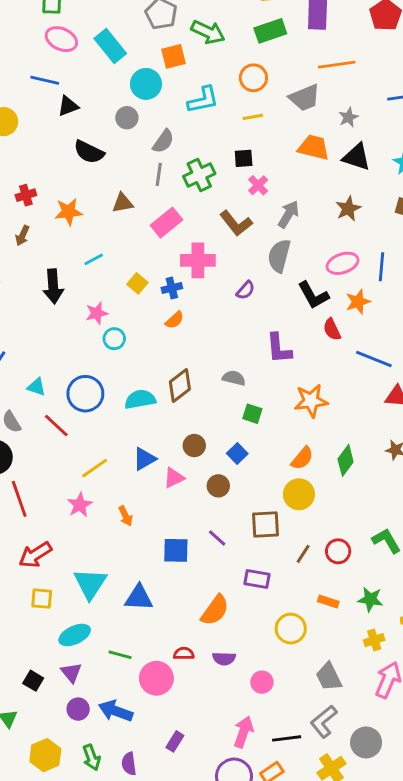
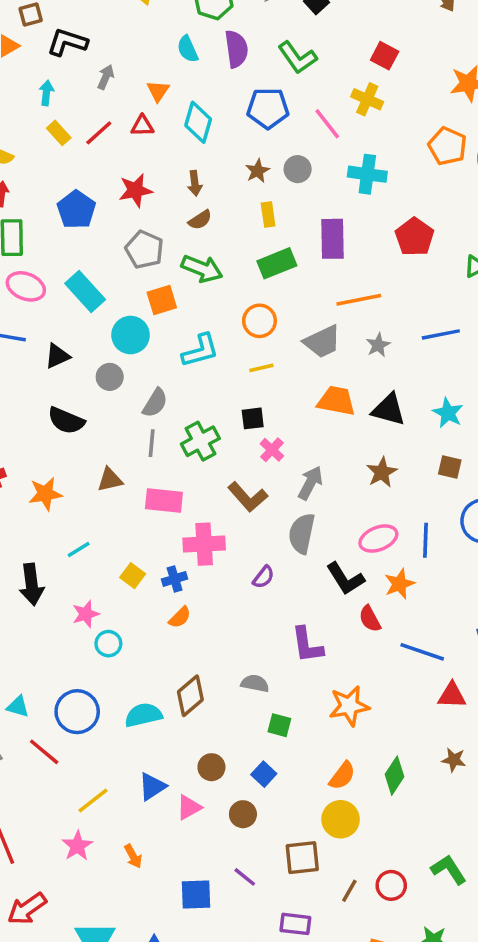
black triangle: (68, 106) -> (57, 356), moved
gray star: (348, 117) -> (378, 345), moved
pink rectangle: (166, 223) -> (164, 501), turned 48

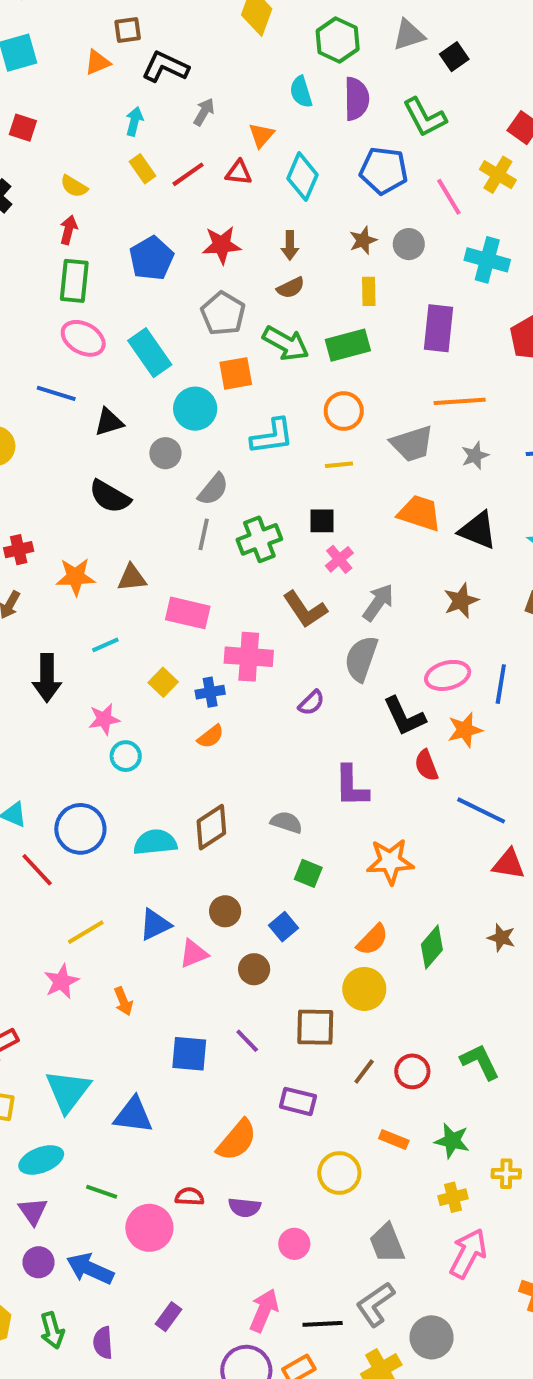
green rectangle: (277, 263) -> (348, 345), moved
brown triangle: (110, 480) -> (132, 578), moved
pink rectangle: (164, 501) -> (188, 613), moved

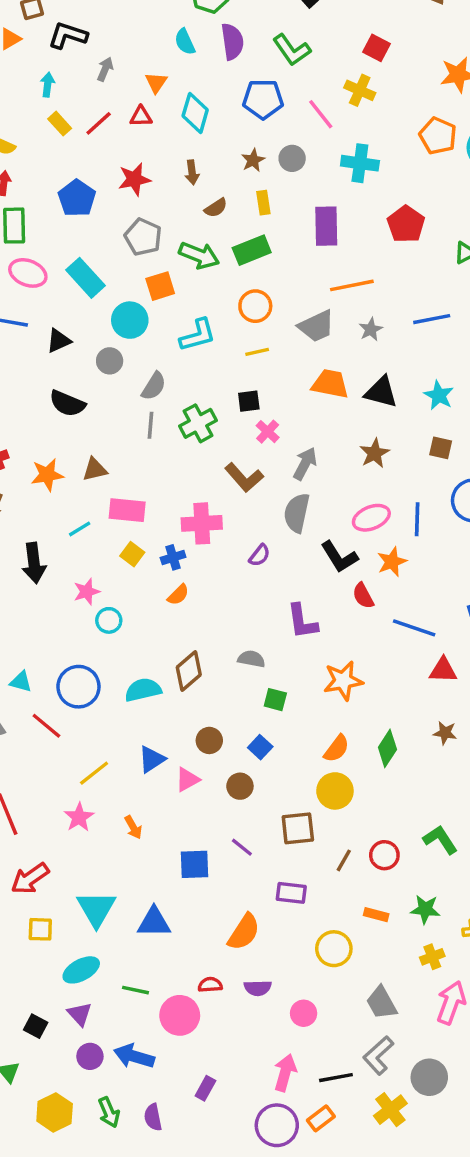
brown semicircle: (291, 288) -> (216, 208), moved
pink rectangle: (188, 613) -> (127, 510), moved

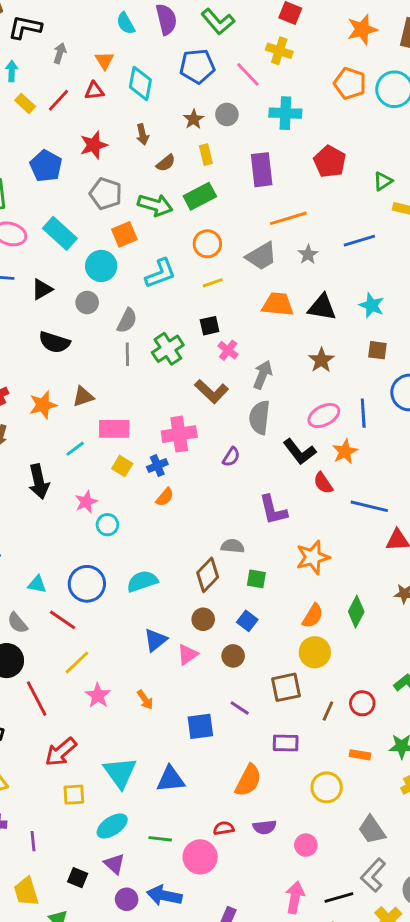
brown diamond: (189, 671) -> (208, 575), moved
yellow line: (94, 773) -> (77, 662), moved

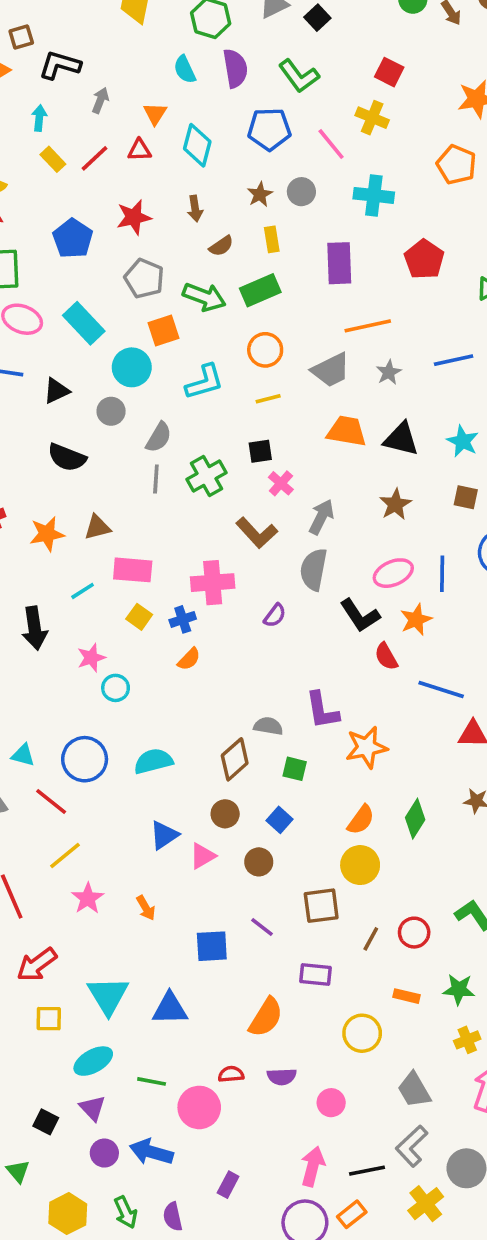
purple L-shape: (273, 510) -> (322, 710), moved

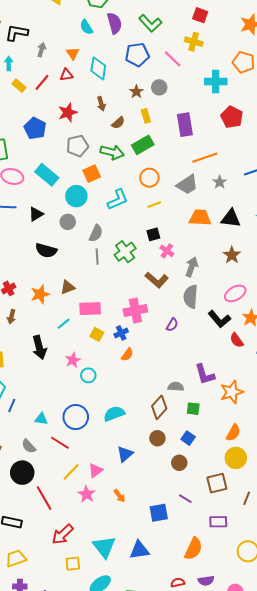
cyan cross: (374, 195) -> (216, 81), moved
gray pentagon: (144, 278) -> (77, 146), turned -30
pink triangle: (203, 856) -> (96, 470), moved

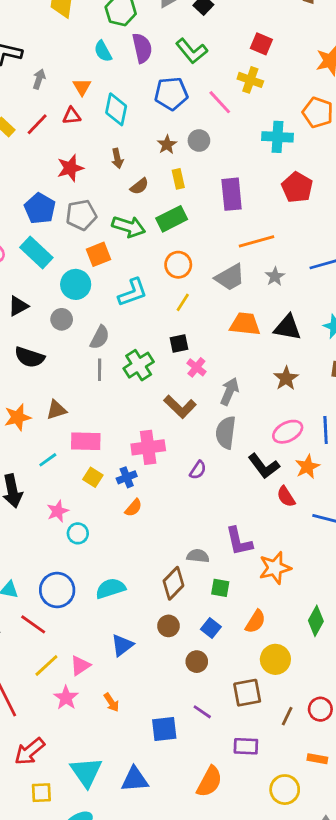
blue pentagon: (35, 128) -> (40, 209), moved
yellow line: (154, 205) -> (183, 302), turned -40
orange semicircle: (233, 433) -> (255, 622), moved

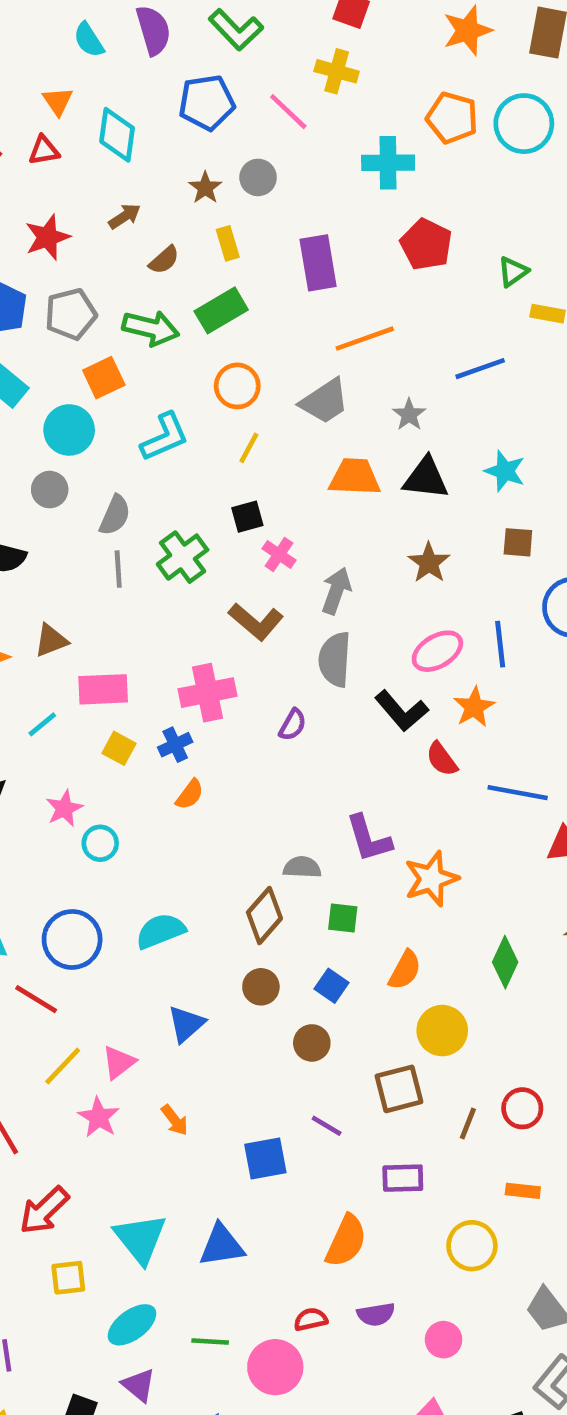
brown arrow: (117, 158) -> (125, 216), turned -108
gray star: (275, 276) -> (409, 415), moved

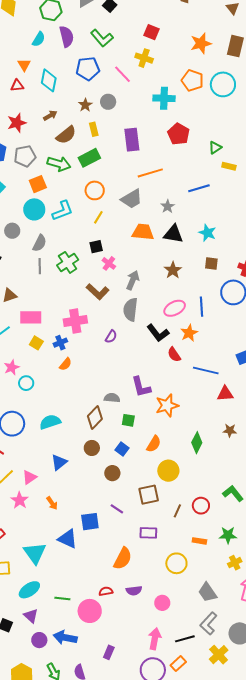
cyan semicircle: (89, 40) -> (39, 39), turned -119
brown semicircle: (164, 260) -> (66, 135), size x1.5
cyan circle: (69, 430) -> (34, 209), moved
blue triangle: (222, 1245) -> (68, 539), moved, turned 30

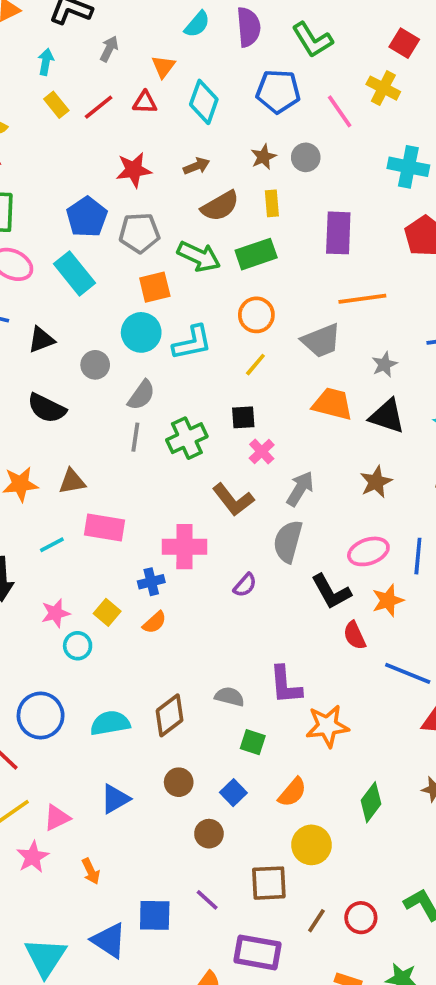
yellow square: (36, 343) -> (107, 612), moved
brown diamond: (95, 418) -> (170, 715), moved
purple rectangle: (148, 533) -> (258, 952), size x1.4

